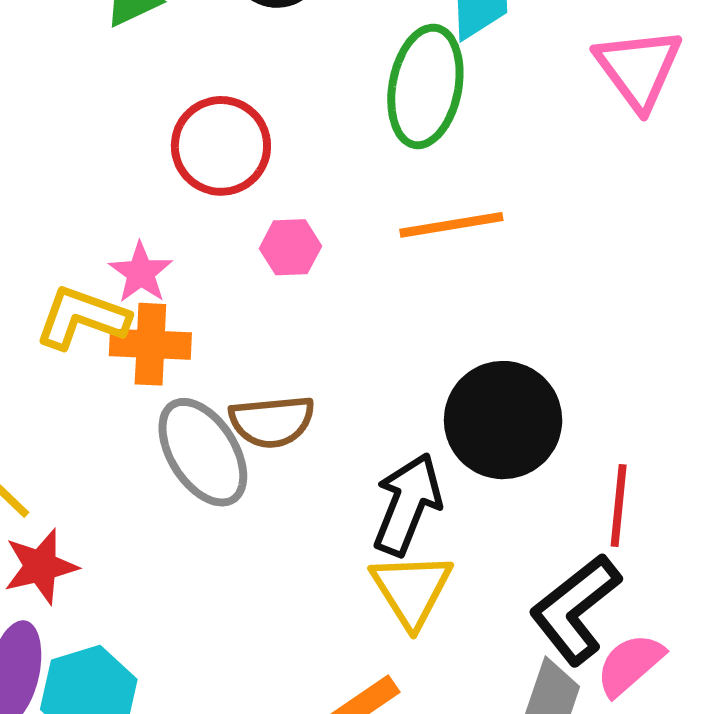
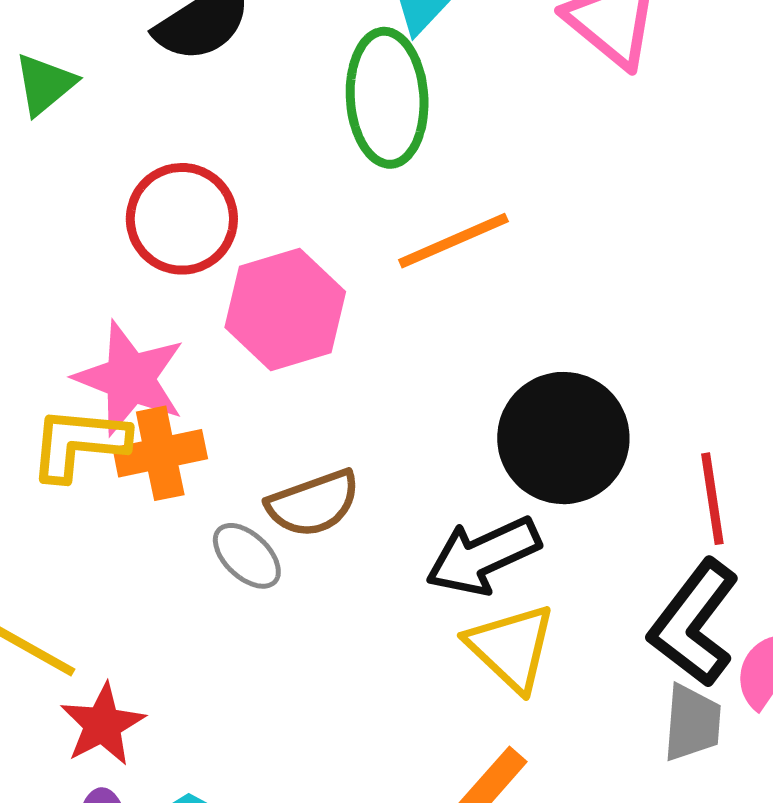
pink hexagon: (290, 247) -> (285, 310), size x1.8
pink star: (141, 273) -> (130, 378), size x1.6
gray ellipse: (203, 452) -> (247, 556), size x0.6
black arrow: (407, 504) -> (483, 556), turned -122

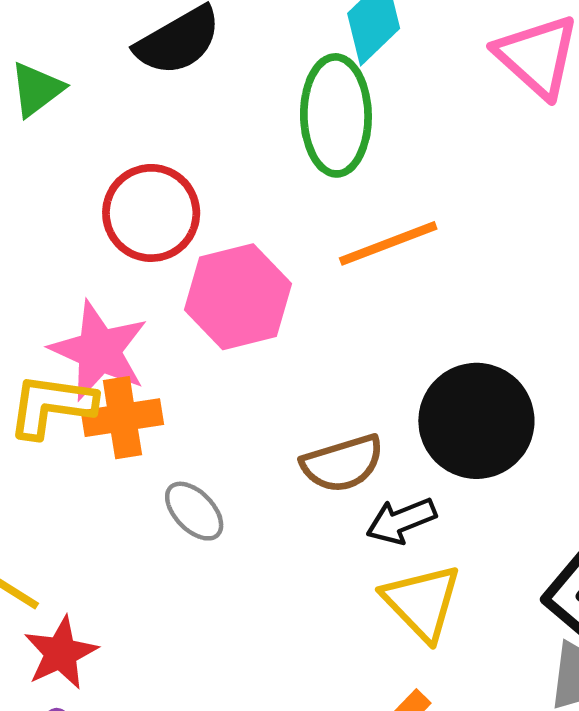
brown semicircle: (313, 503) -> (342, 463), moved
black arrow: (483, 556) -> (401, 521), size x0.7

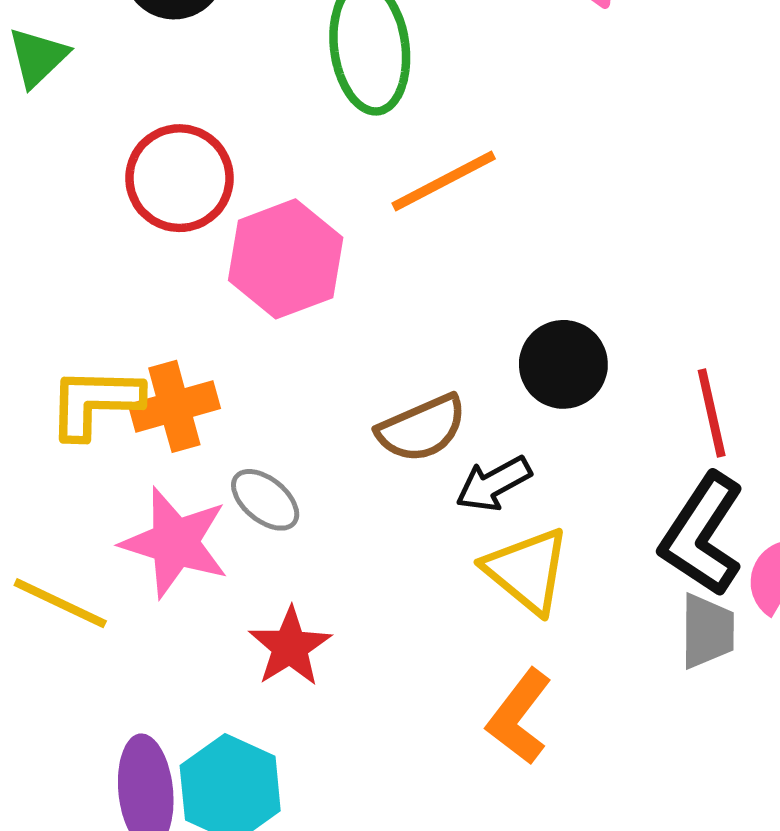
pink star: (99, 351) -> (175, 543), moved
black circle: (476, 421) -> (563, 364), size x0.7
red star: (61, 653) -> (290, 647), moved

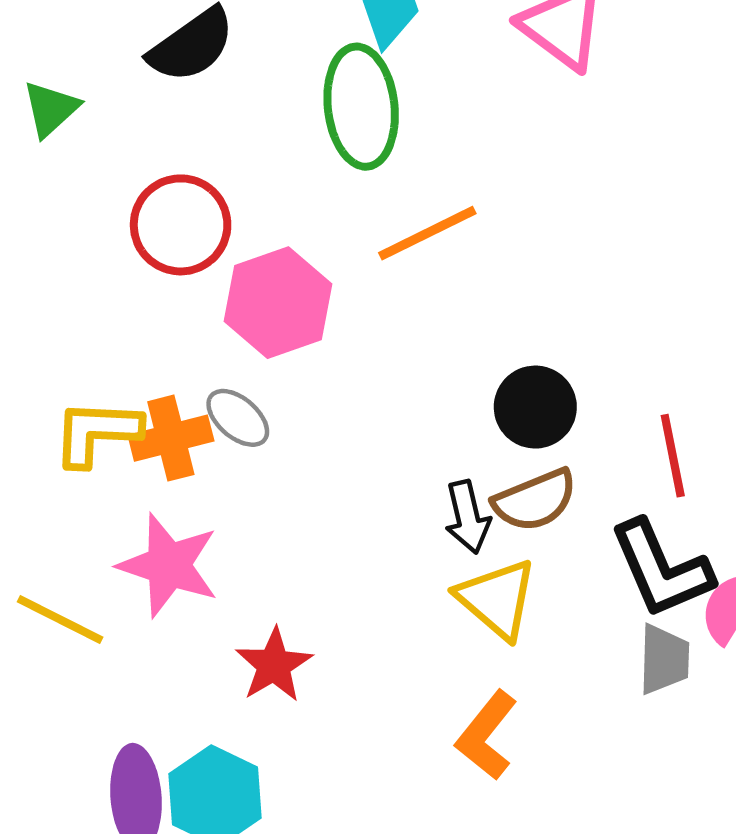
brown semicircle: (422, 428) -> (535, 500), moved
black arrow: (494, 484) -> (468, 517), turned -76
gray ellipse: (265, 500) -> (238, 418), moved
black L-shape: (702, 535) -> (661, 569), turned -58

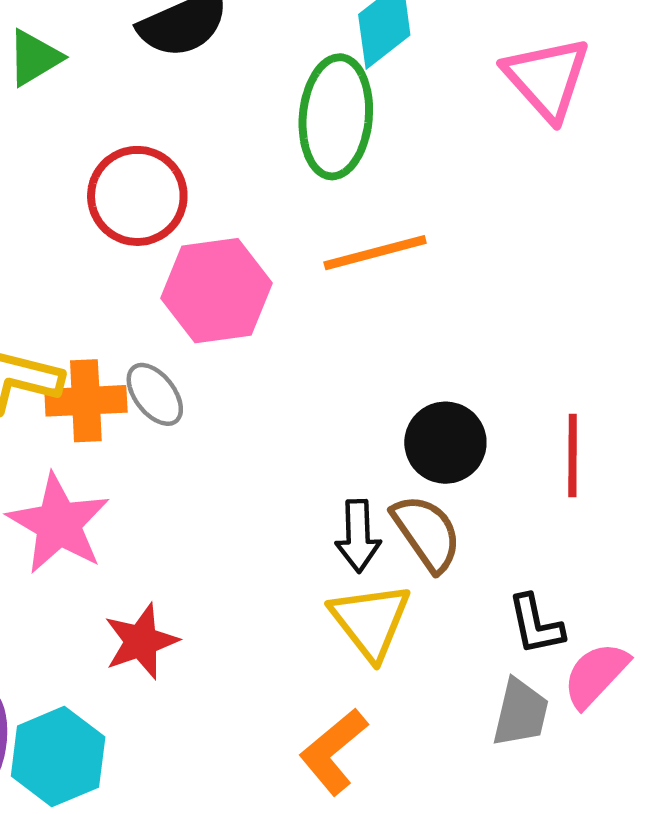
red line: (673, 456) -> (573, 455), moved
brown semicircle: (535, 500) -> (427, 533), turned -114
black L-shape: (661, 569) -> (536, 625), size x0.6

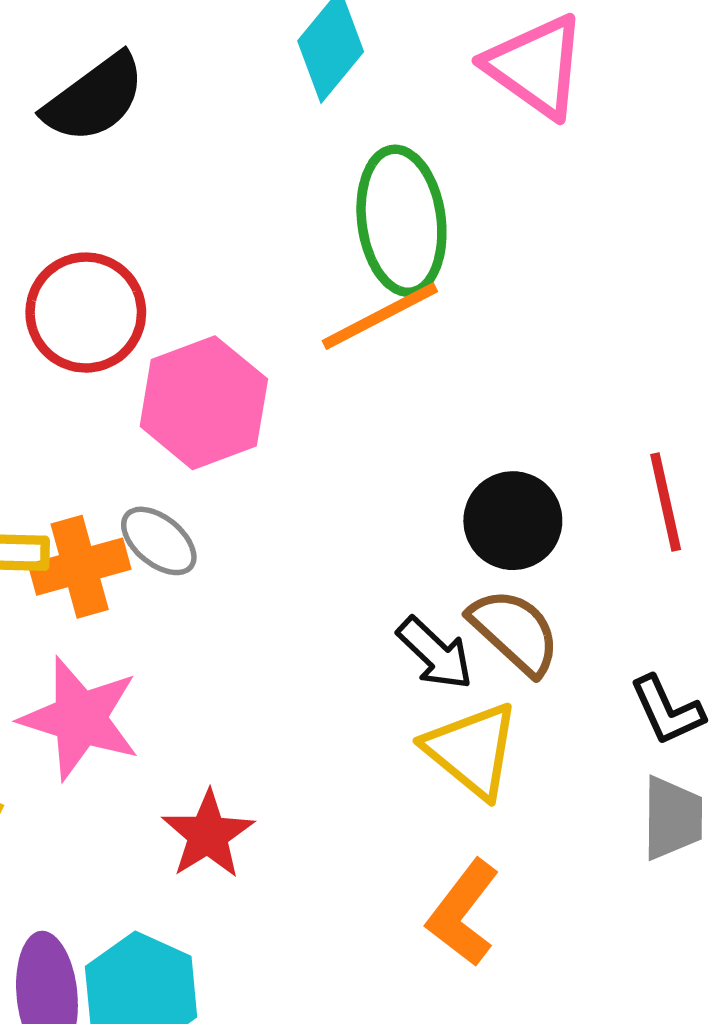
green ellipse: (336, 117) -> (401, 221), moved
black arrow: (358, 536) -> (435, 653), turned -32

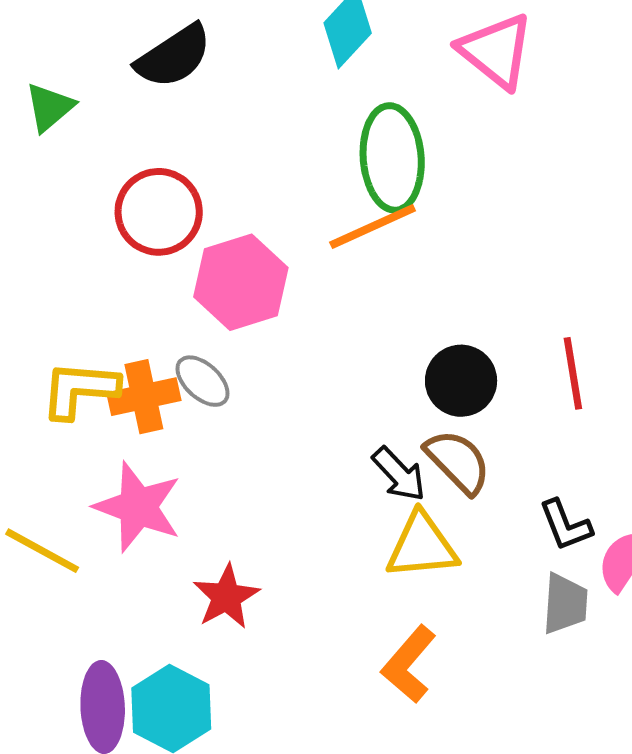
yellow triangle: (472, 750) -> (422, 546), turned -48

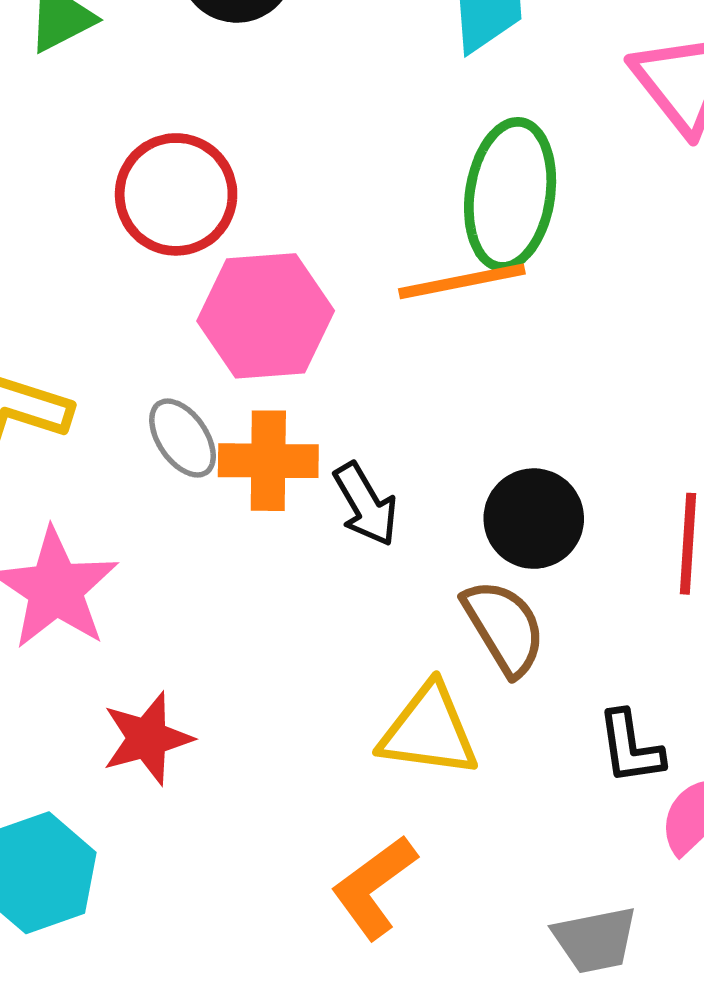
orange cross: (144, 397) -> (268, 461), moved
black arrow: (399, 474) -> (366, 504), moved
gray trapezoid: (565, 604) -> (595, 940), moved, turned 62

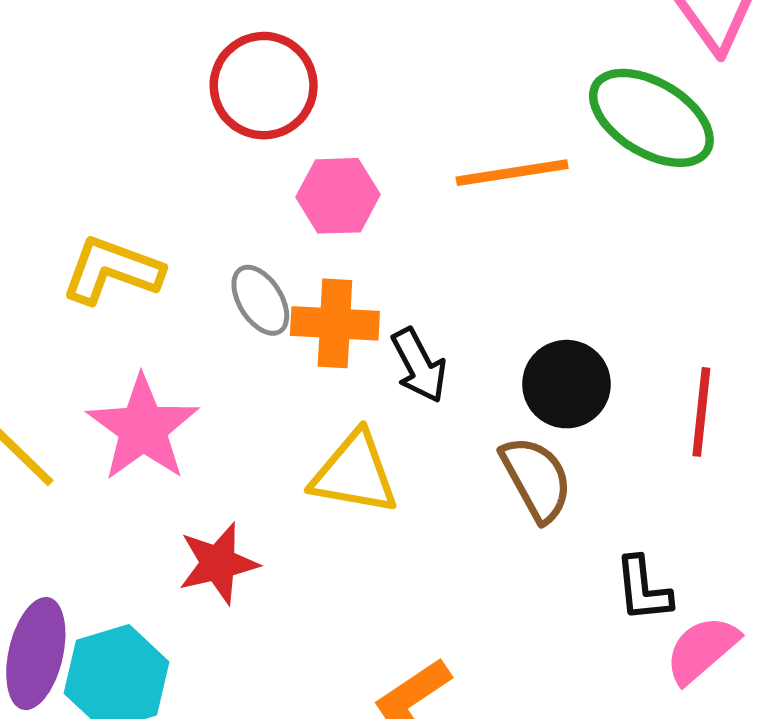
green ellipse: (510, 194) -> (651, 118), moved, turned -70
pink hexagon: (266, 316) -> (338, 196), size x0.7
yellow triangle: (429, 731) -> (354, 473), moved

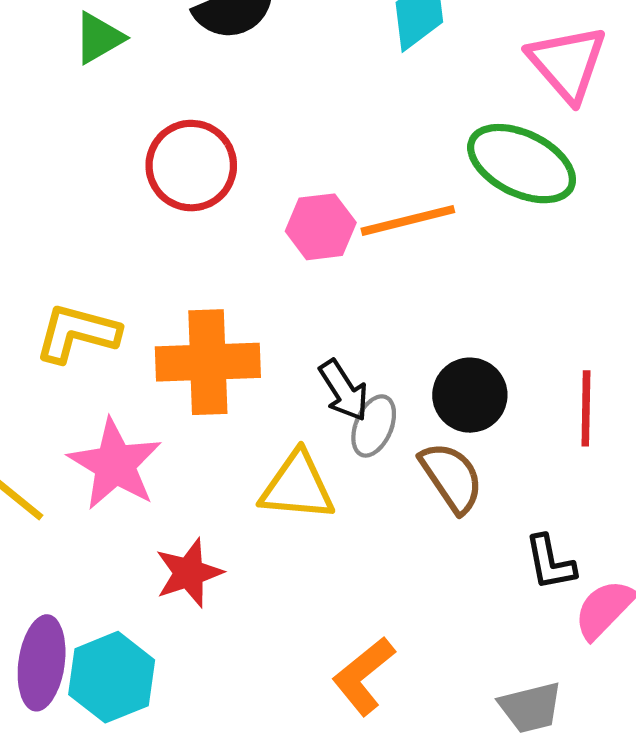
pink hexagon: (338, 196) -> (321, 227), moved
gray ellipse: (260, 300) -> (374, 426), moved, turned 60
orange cross: (335, 323) -> (208, 362), moved, size x1.4

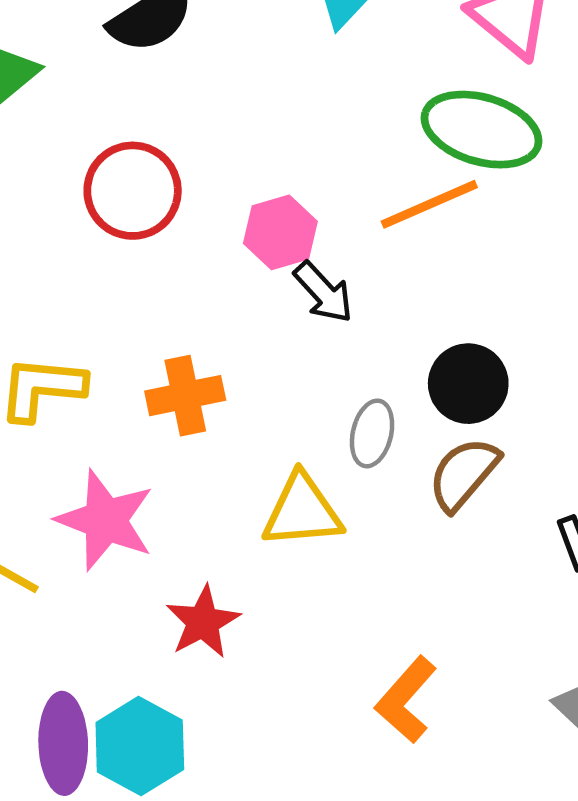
orange line: (408, 220) -> (429, 204), moved
orange cross: (208, 362) -> (185, 396), size x0.7
black arrow: (344, 390) -> (323, 292), moved
brown semicircle: (452, 477) -> (464, 474), turned -96

